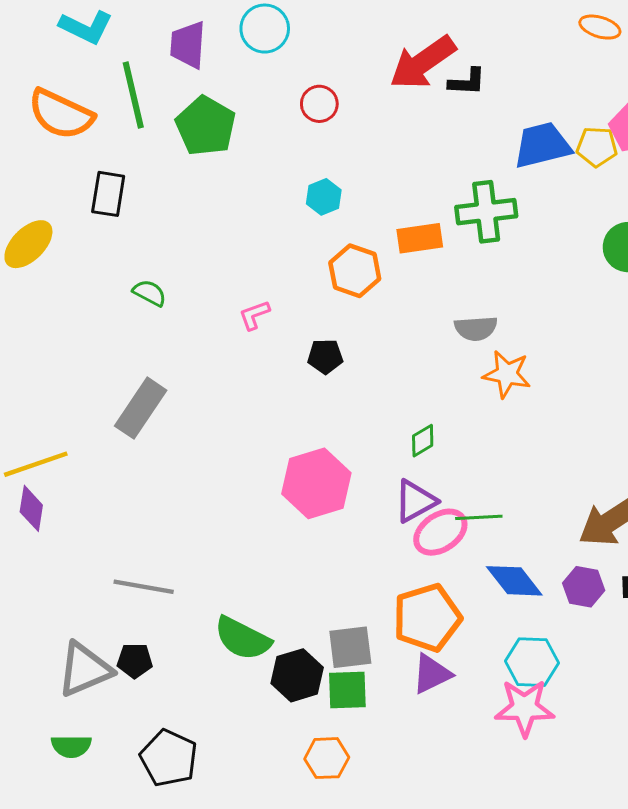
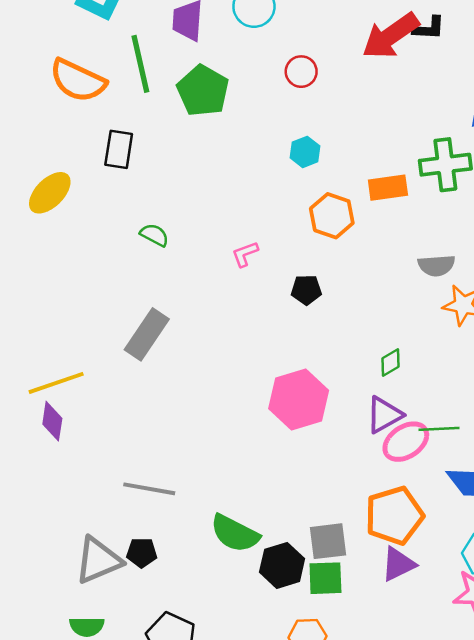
black L-shape: (467, 82) -> (429, 28), moved

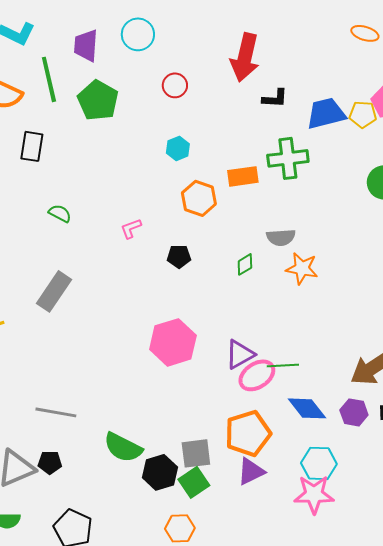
black L-shape: (429, 28) -> (275, 98), moved
red arrow: (390, 36) -> (245, 57), turned -42
green diamond: (390, 362) -> (245, 264), moved
green square: (325, 578) -> (194, 482), turned -32

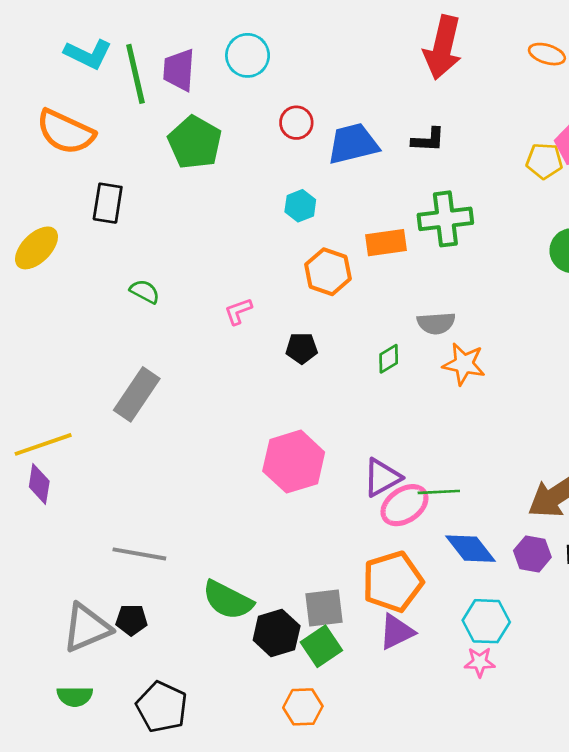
red arrow: (245, 57) -> (443, 47), moved
green line: (49, 79) -> (135, 74), moved
blue trapezoid: (326, 113) -> (353, 144), moved
pink star: (314, 494) -> (480, 662), size x0.6

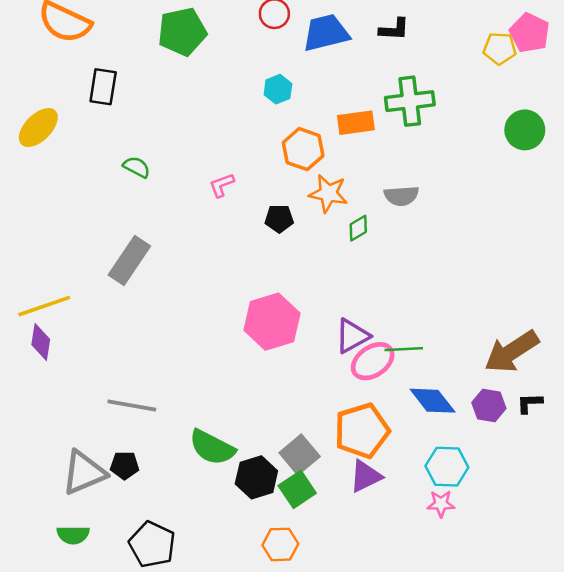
green pentagon: (195, 142) -> (182, 32), turned 30
orange star: (464, 364) -> (328, 193), moved
gray square: (324, 608) -> (300, 455), turned -33

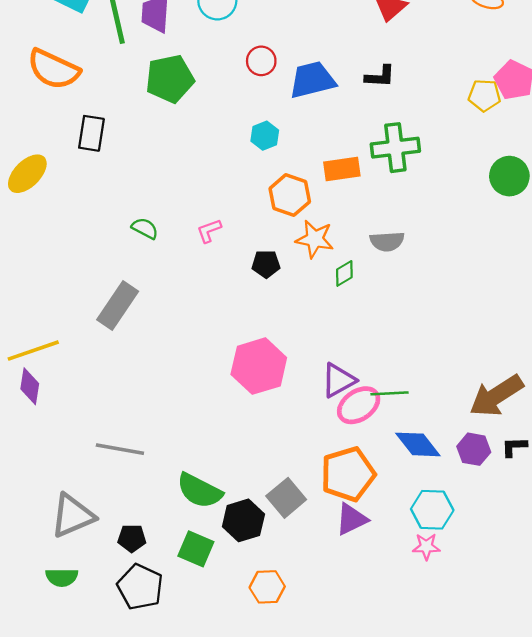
green semicircle: (137, 167) -> (145, 228), moved
black pentagon: (125, 465) -> (132, 538), moved
green square: (297, 489) -> (196, 549), moved, turned -33

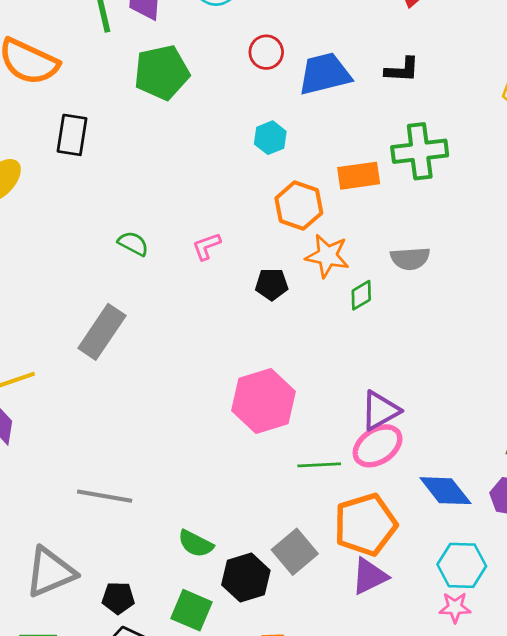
purple triangle: (338, 380) -> (380, 411), moved
green line: (389, 393) -> (319, 465), moved
green semicircle: (199, 491) -> (196, 544), size x0.7

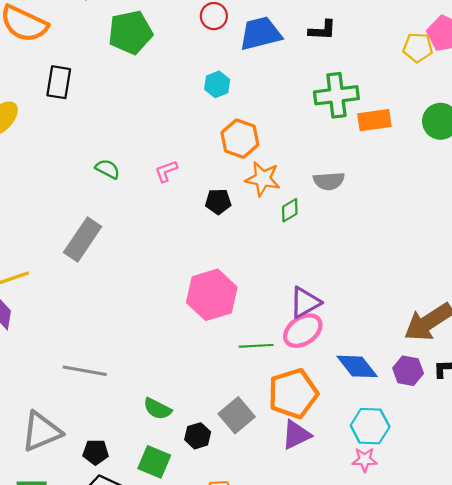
orange rectangle: (359, 176) -> (374, 120), moved
black hexagon: (246, 578) -> (198, 436), size x0.7

